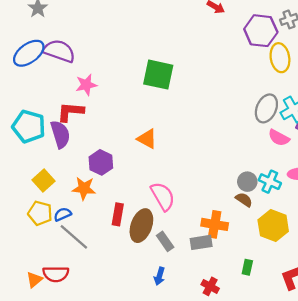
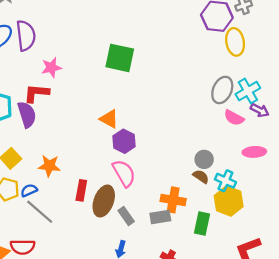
purple semicircle: (59, 51) -> (26, 36), turned 64
purple hexagon: (101, 162) -> (124, 141), moved
cyan cross: (270, 182) -> (225, 181), moved
green rectangle: (247, 267) -> (202, 223), moved, size x1.5

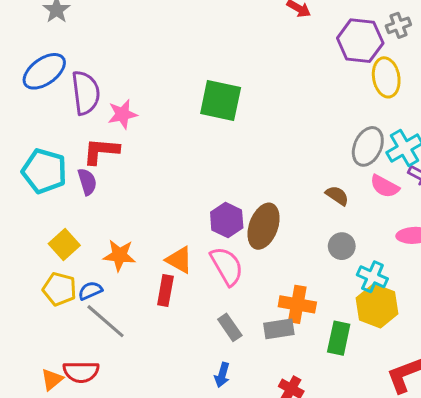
purple semicircle: (26, 36) -> (86, 93), moved
purple semicircle: (27, 115) -> (87, 182), size x0.7
orange triangle: (109, 119) -> (179, 260), moved
brown semicircle: (201, 176) -> (337, 196), moved
brown ellipse: (104, 201) -> (264, 226), moved

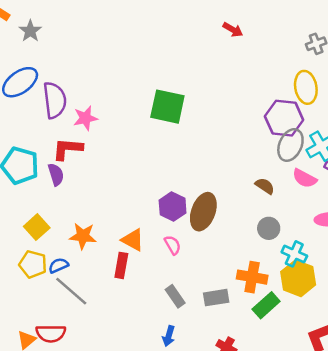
purple hexagon: (360, 41) -> (284, 118), moved
pink semicircle: (227, 266) -> (173, 245), size x0.6
orange cross: (297, 304) -> (252, 277), moved
green rectangle: (339, 338) -> (266, 305), turned 36

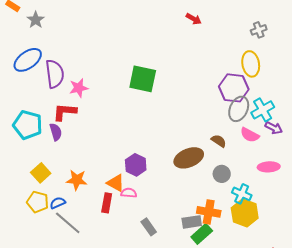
purple hexagon: (173, 207) -> (136, 165), moved
brown ellipse: (203, 212) -> (189, 158), moved, turned 48
pink semicircle: (173, 245) -> (129, 193), moved, turned -56
gray rectangle: (216, 298) -> (192, 222), moved
green rectangle: (266, 305) -> (202, 234), moved

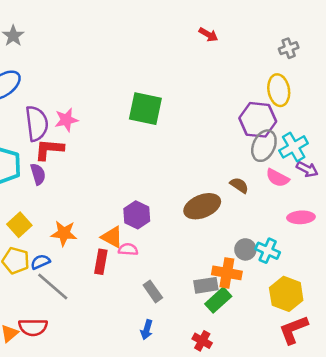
purple semicircle: (55, 74) -> (37, 123), moved
gray circle: (222, 174) -> (245, 249), moved
yellow hexagon: (245, 213) -> (286, 294), moved

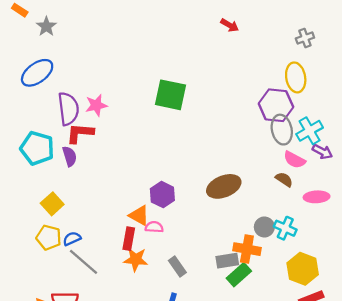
gray ellipse: (264, 146) -> (282, 130), turned -36
brown semicircle: (239, 185) -> (284, 179), moved
orange star: (64, 233) -> (136, 259), moved

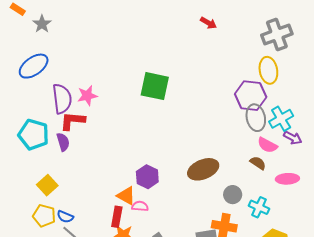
gray cross: (305, 38) -> (277, 34), size x1.8
gray circle: (264, 227) -> (233, 195), moved
blue semicircle: (72, 239) -> (65, 217), turned -133

